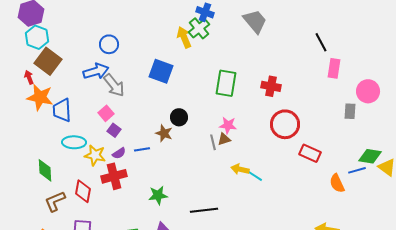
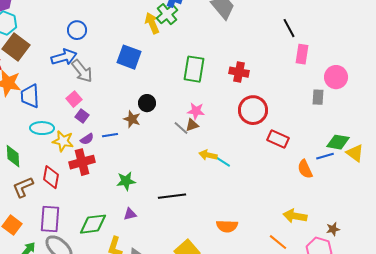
gray line: (213, 142) -> (181, 128), turned -35

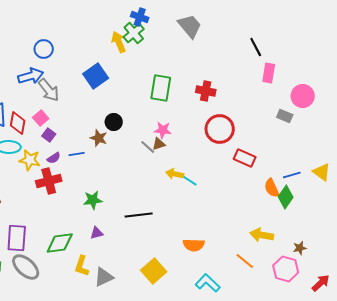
blue square: (129, 57) -> (96, 76), turned 35
gray rectangle: (318, 97) -> (285, 116), turned -70
green diamond: (338, 142) -> (286, 197), moved, turned -65
red diamond: (51, 177) -> (18, 123), moved

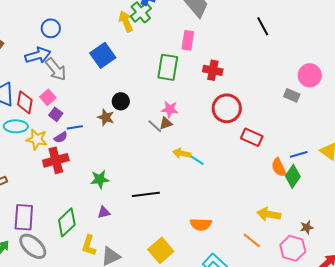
pink rectangle: (269, 73) -> (188, 40), moved
blue line: (77, 154) -> (75, 127), moved
green diamond: (60, 243) -> (67, 222), turned -36

